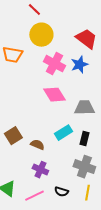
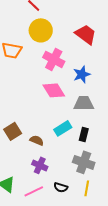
blue star: (79, 65) -> (82, 74), moved

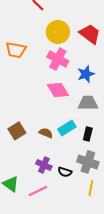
yellow circle: (41, 30) -> (58, 32), moved
brown semicircle: (37, 140) -> (46, 133), moved
black semicircle: (61, 187) -> (65, 172), moved

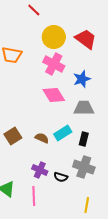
yellow line: (91, 188) -> (87, 205), moved
pink line: (38, 191) -> (34, 196), turned -66

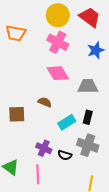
blue star: (82, 79) -> (96, 50), moved
cyan rectangle: (63, 133) -> (67, 122), moved
brown square: (13, 136) -> (17, 114), turned 30
brown semicircle: (42, 138) -> (45, 102), moved

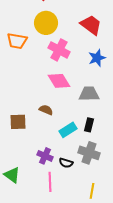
yellow circle: (58, 15) -> (46, 23), moved
pink line: (38, 174) -> (50, 182), moved

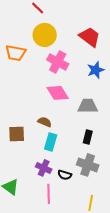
cyan rectangle: (68, 130) -> (51, 142), moved, turned -42

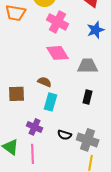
gray cross: (88, 165) -> (88, 140), moved
purple cross: (44, 168) -> (35, 127), moved
pink line: (49, 194) -> (33, 154), moved

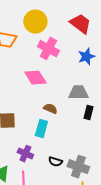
pink diamond: (58, 53) -> (35, 78), moved
brown semicircle: (45, 82) -> (50, 109), moved
black rectangle: (88, 97) -> (88, 113), moved

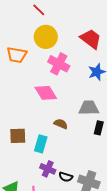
cyan rectangle: (41, 129) -> (41, 144), moved
purple cross: (25, 154) -> (48, 169), moved

